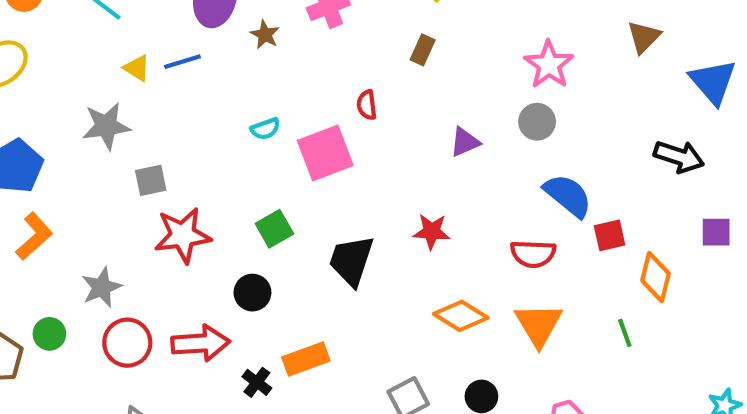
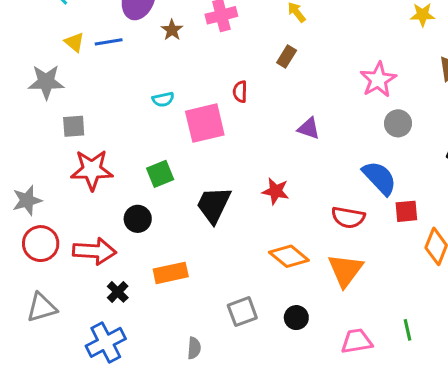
gray circle: (537, 122) -> (398, 123), moved
purple triangle: (465, 142) -> (309, 128), turned 35
green line: (625, 333) -> (408, 330), moved
black cross: (257, 382) -> (118, 292), moved

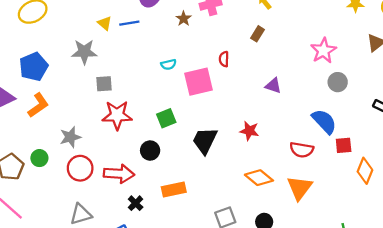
brown star: (172, 30) -> (184, 19), moved

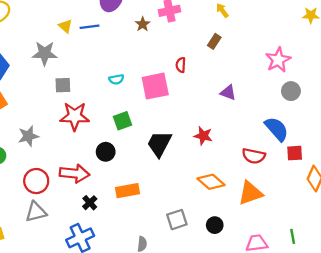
cyan semicircle: (169, 65) -> (116, 79), moved
red circle: (80, 168) -> (36, 181), moved
orange triangle: (300, 188) -> (250, 193), turned 32

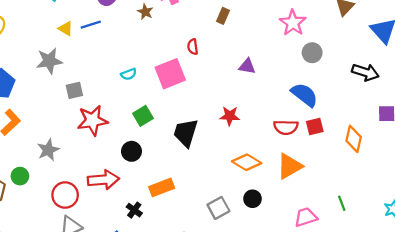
red square: (295, 153) -> (315, 126), moved
black cross: (90, 203) -> (134, 210), moved
black circle: (215, 225) -> (252, 199), moved

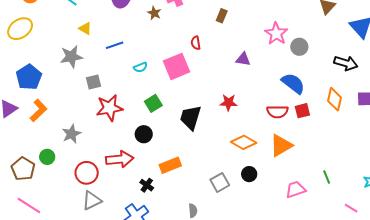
pink star: (293, 23) -> (276, 34), moved
blue line: (91, 25) -> (115, 45), moved
orange diamond: (354, 139) -> (335, 99), moved

